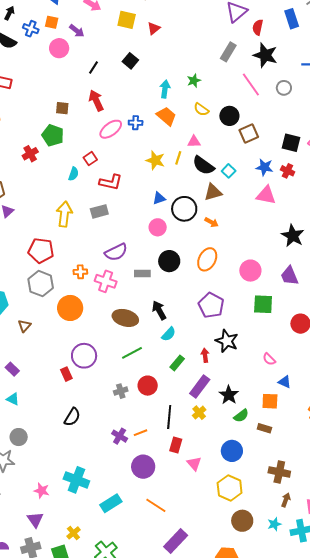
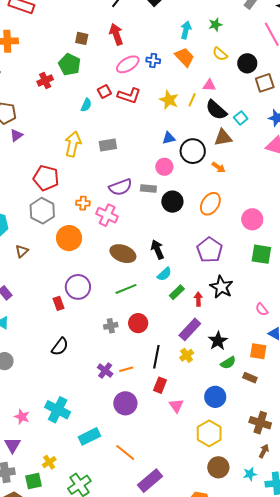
red L-shape: (111, 182) -> (129, 96), moved
gray rectangle: (142, 274) -> (148, 189), moved
green rectangle: (177, 363) -> (177, 292), moved
orange line: (156, 505) -> (125, 452), moved

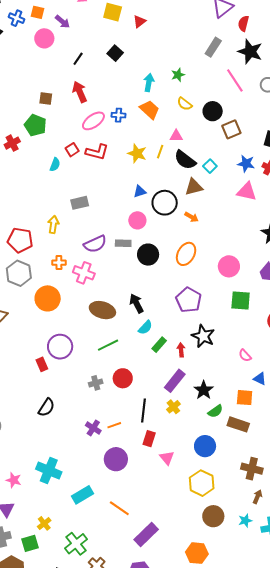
yellow arrow: (73, 144) -> (53, 225), moved, size x0.7
brown rectangle: (250, 378) -> (238, 424), size x1.5

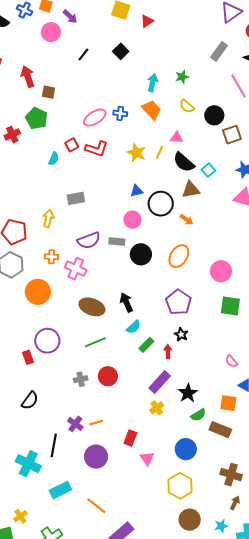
red arrow: (80, 92) -> (28, 77), moved
black star: (203, 336) -> (181, 334), moved, size x0.6
black line: (143, 410) -> (54, 445), moved

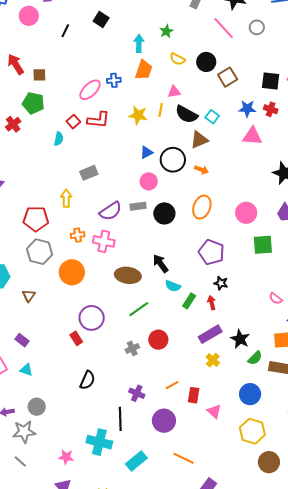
orange trapezoid: (152, 110) -> (144, 70), turned 75
cyan semicircle: (134, 327) -> (173, 286), turned 77
purple rectangle: (160, 382) -> (210, 334), turned 30
orange line: (96, 423) -> (172, 385), moved
orange line: (96, 506) -> (184, 458), moved

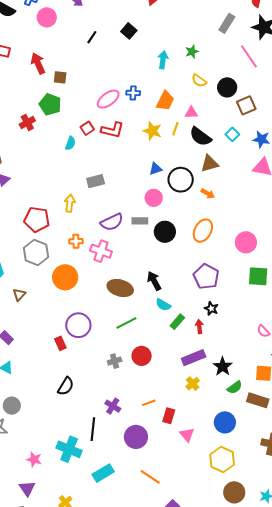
pink circle: (29, 16) -> (47, 17), moved
orange trapezoid: (144, 70) -> (165, 101), moved
cyan square: (212, 117) -> (232, 134), moved

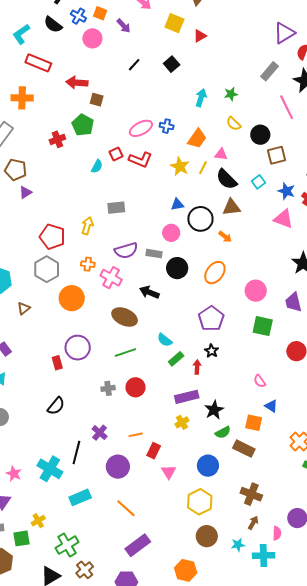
red arrow: (38, 63) -> (77, 83), turned -70
black arrow: (154, 281) -> (149, 292), moved, turned -48

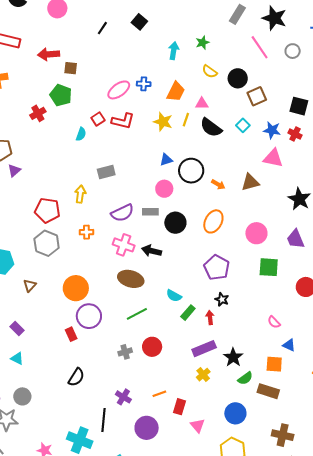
brown triangle: (232, 207) -> (250, 182), moved
pink cross: (111, 278) -> (124, 245), moved
orange circle: (72, 298) -> (76, 288), moved

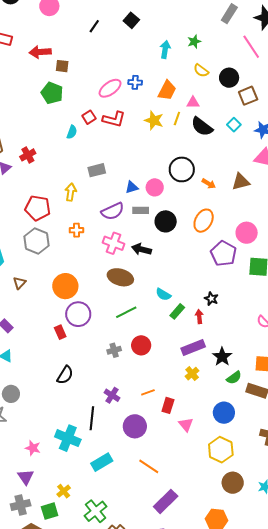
red cross: (38, 113) -> (28, 155), moved
blue triangle: (166, 160) -> (132, 187), moved
purple pentagon: (217, 267) -> (223, 254), moved

